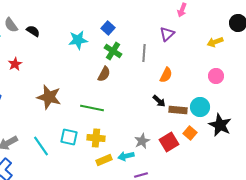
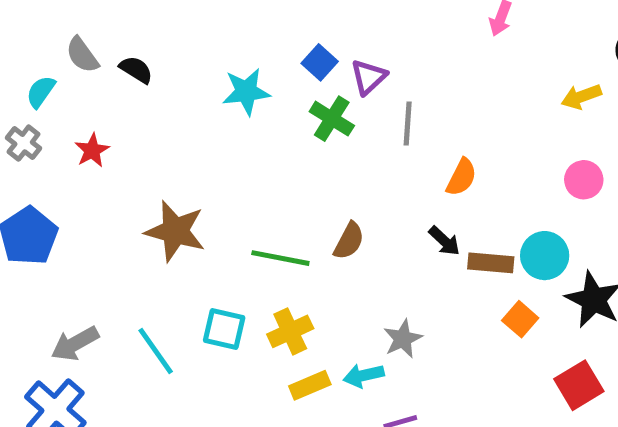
purple triangle: (167, 34) -> (368, 77), moved
brown semicircle: (104, 74) -> (349, 241), moved
yellow cross: (96, 138) -> (290, 331), turned -30
red square: (169, 142) -> (579, 385), moved

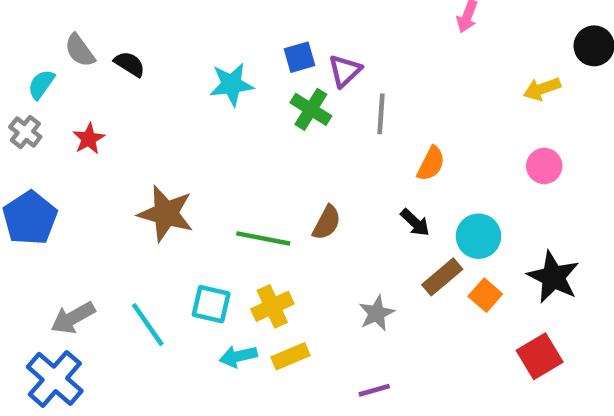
blue square: (320, 62) -> (300, 57), turned 32
cyan circle: (545, 256) -> (478, 236), moved
brown rectangle: (491, 263) -> (442, 277), moved, turned -45
cyan arrow: (364, 375) -> (238, 356), moved

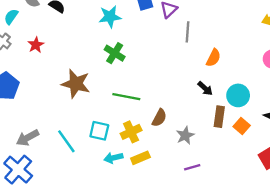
green cross: (311, 109) -> (115, 53), moved
brown semicircle: (327, 223) -> (159, 118), moved
brown rectangle: (442, 277) -> (219, 117), turned -42
purple line: (374, 390) -> (192, 167), moved

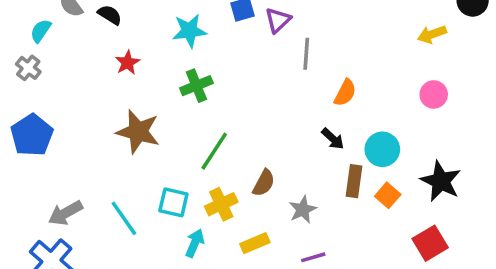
red star: (36, 45) -> (127, 63), moved
green cross: (115, 53) -> (196, 86), turned 36
green line: (126, 97) -> (214, 151), turned -68
cyan arrow: (113, 158) -> (195, 243), turned 126
yellow rectangle: (140, 158) -> (255, 243), moved

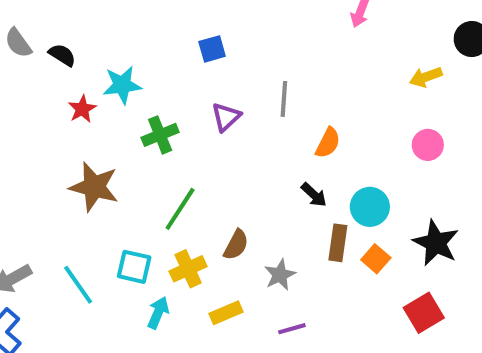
purple triangle: (278, 20) -> (226, 117), moved
cyan star: (189, 31) -> (122, 85), moved

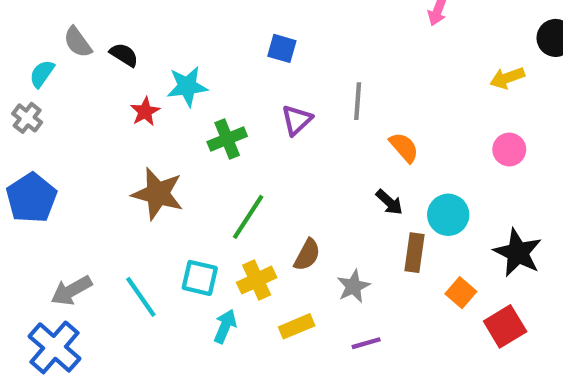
blue square: (212, 49) -> (282, 48), turned 32
orange semicircle: (328, 143) -> (404, 147), turned -68
orange square: (376, 259) -> (461, 293), moved

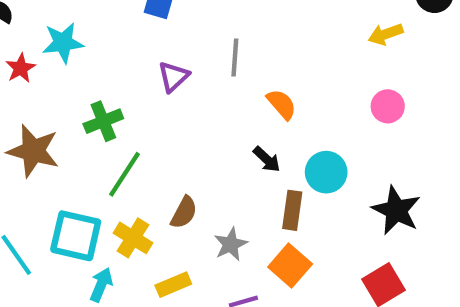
green cross: (227, 139) -> (103, 121), moved
cyan square: (200, 278) -> (76, 236), size x1.4
yellow cross: (257, 280) -> (133, 238), turned -33
orange square: (461, 293) -> (290, 266), moved, size x1.4

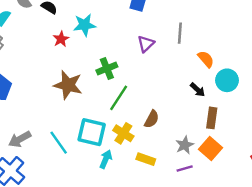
cyan circle: (326, 172) -> (227, 80), moved
gray star: (231, 244) -> (185, 145), moved
yellow rectangle: (173, 285) -> (146, 159), turned 42

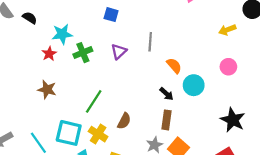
red star: (61, 39) -> (49, 54), moved
green cross: (107, 69) -> (83, 53), moved
brown star: (68, 85) -> (47, 90), size x0.7
brown rectangle: (212, 118) -> (166, 120), moved

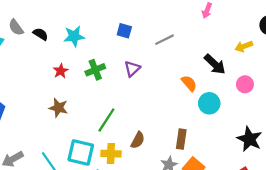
cyan star: (62, 34) -> (74, 36), moved
gray line: (150, 42) -> (165, 40), moved, turned 60
black arrow: (166, 94) -> (215, 64), moved, size x1.5
yellow cross: (98, 134) -> (111, 154), turned -30

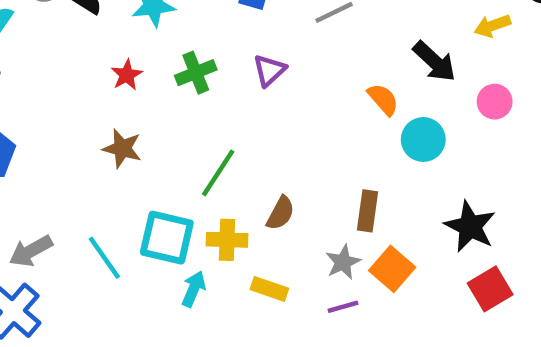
black star: (249, 139) -> (470, 226), moved

